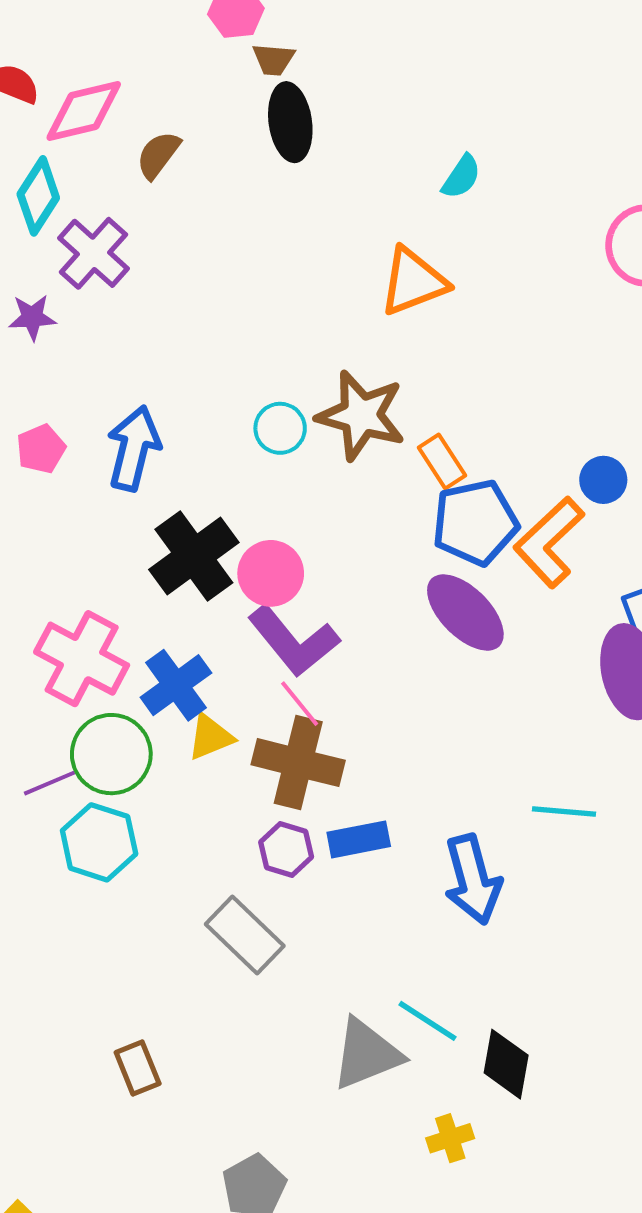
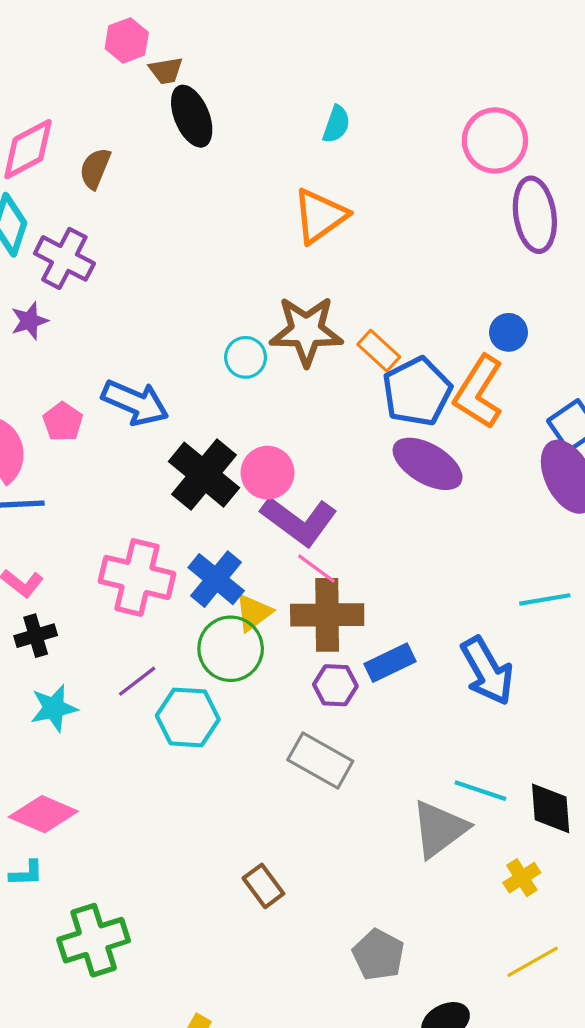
blue arrow: (134, 448) -> (135, 403), turned 114
green circle: (111, 754) -> (231, 649), moved

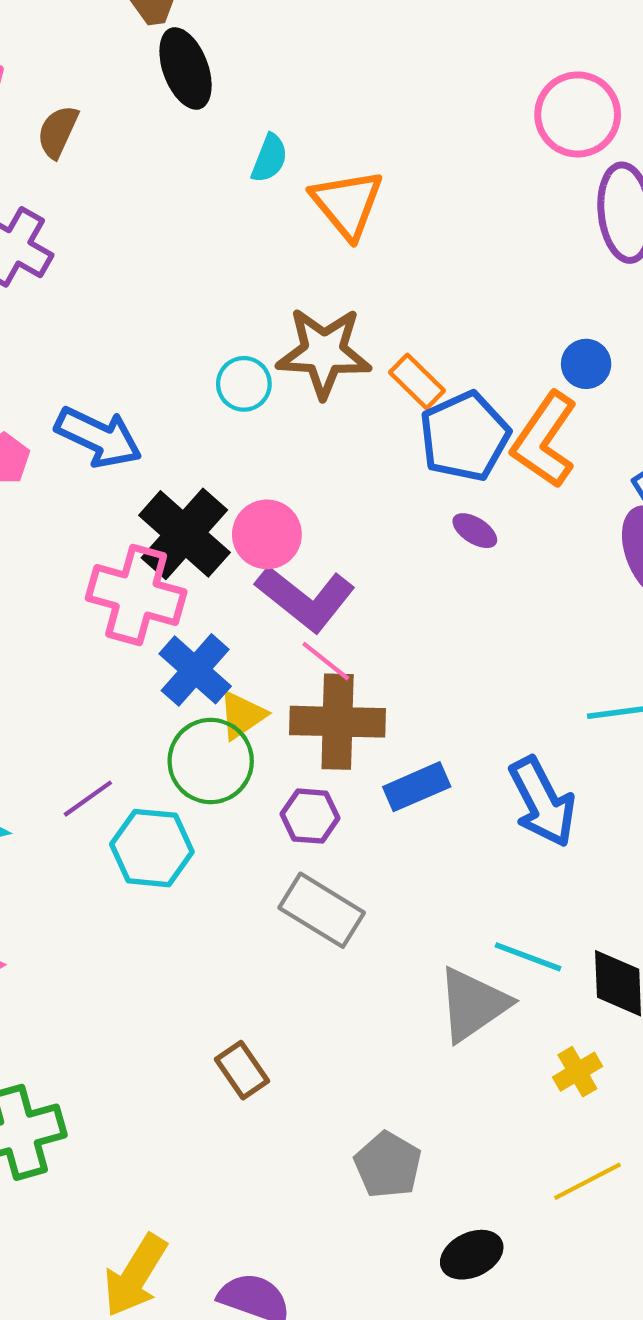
cyan semicircle: (336, 124) -> (269, 158), moved
orange triangle: (320, 216) -> (347, 204), turned -36
purple ellipse: (428, 464) -> (475, 531), size x0.5
pink cross: (137, 577) -> (136, 595), moved
purple hexagon: (335, 685) -> (310, 816), moved

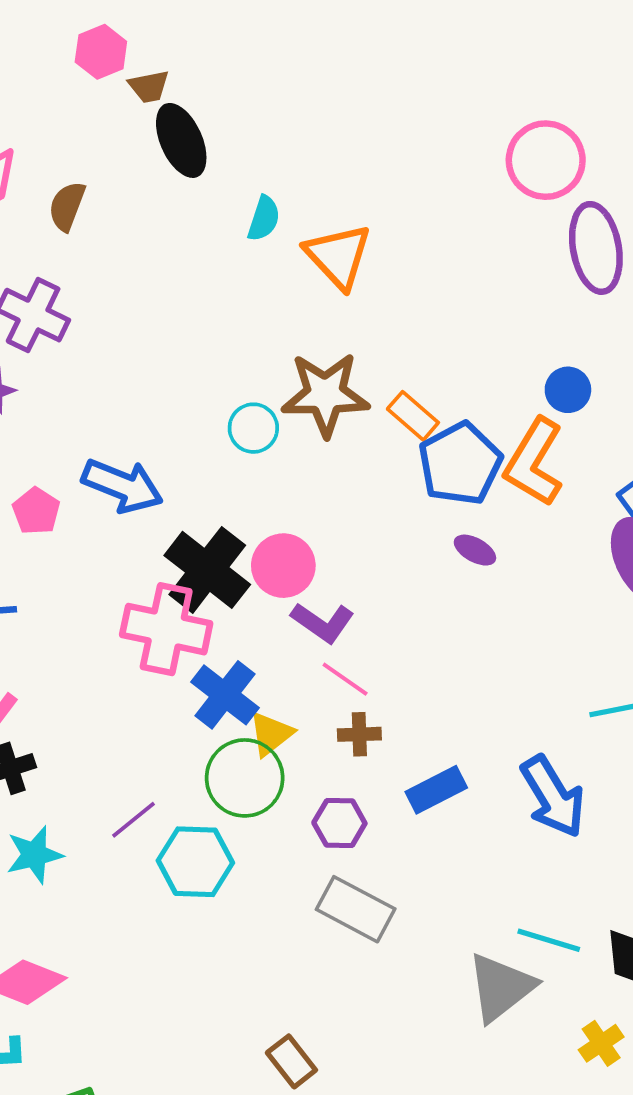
purple L-shape: (305, 598) -> (323, 622), size x0.7
brown cross: (338, 722) -> (359, 734), size x0.5

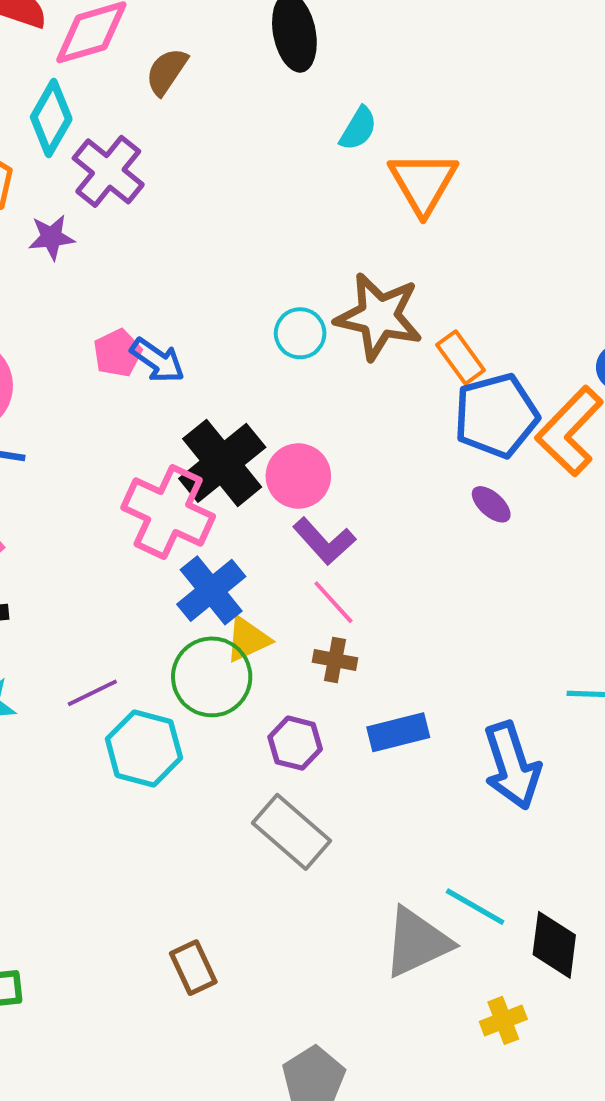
blue arrow: (122, 486) -> (158, 360), size x0.7
pink pentagon: (36, 511) -> (118, 353), moved

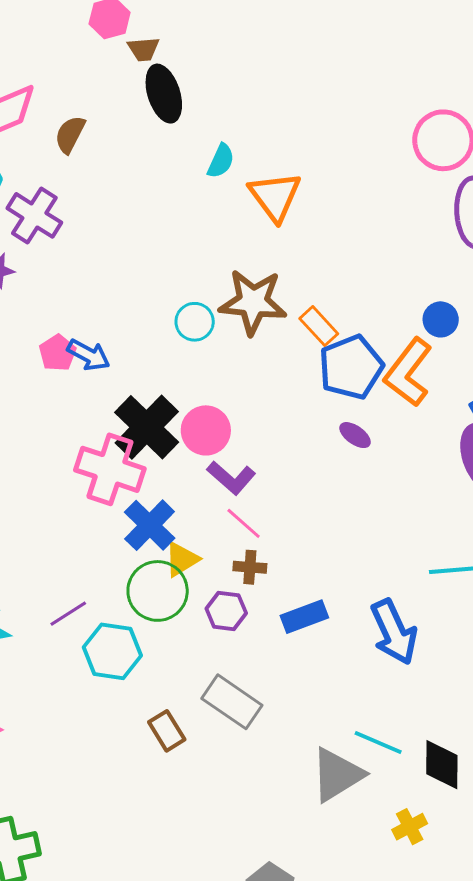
purple hexagon: (295, 743) -> (226, 611), moved
brown rectangle: (193, 968) -> (167, 731), moved

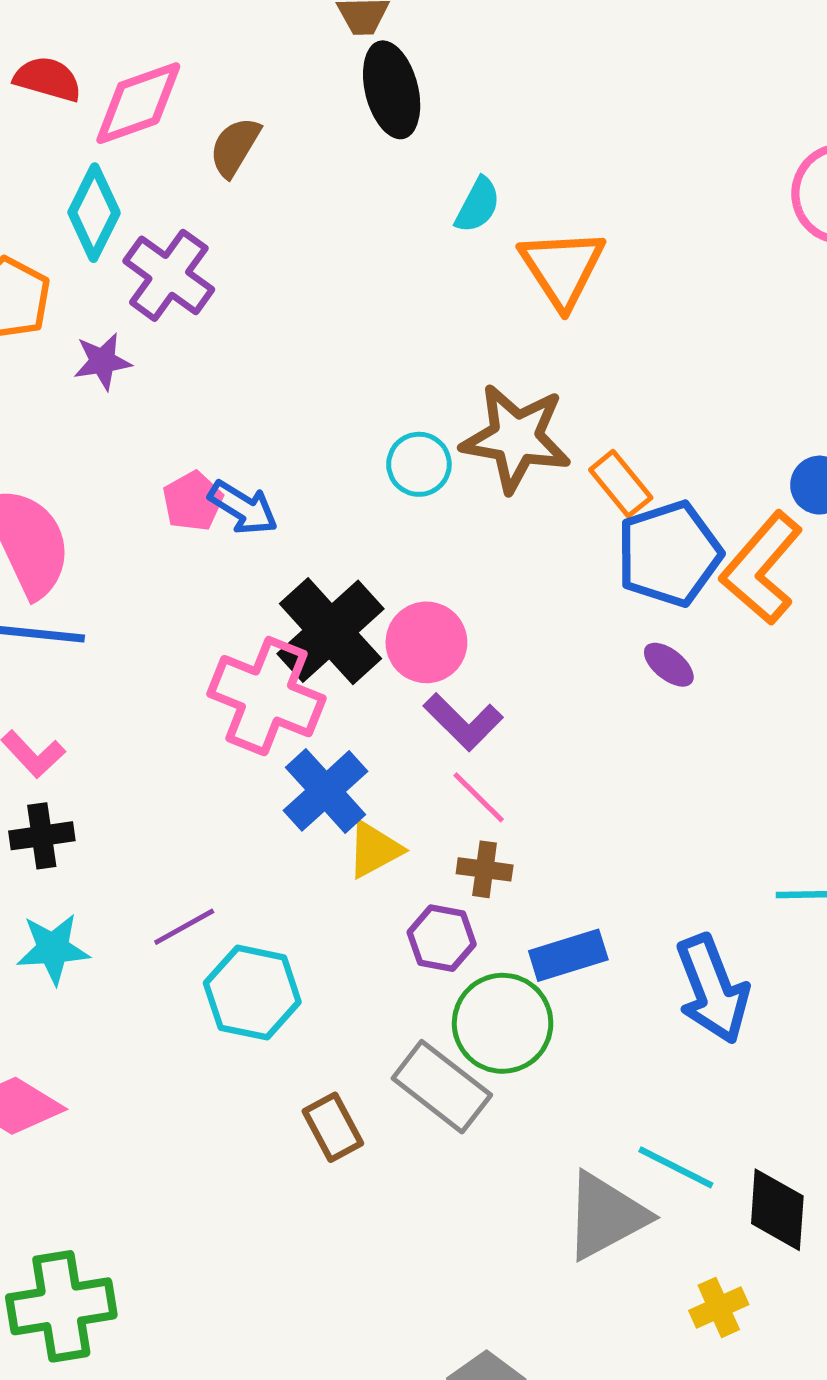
green circle: (158, 591) -> (503, 1023), moved

